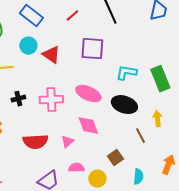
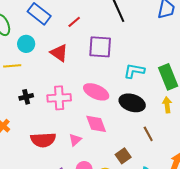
red line: (72, 16) -> (74, 22), moved
cyan circle: (28, 46) -> (26, 44), moved
yellow arrow: (157, 119) -> (167, 105), moved

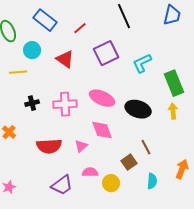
purple square: (100, 47) -> (106, 53), turned -30
cyan L-shape: (134, 71) -> (142, 63), moved, turned -35
brown line: (148, 134) -> (146, 147), moved

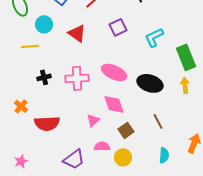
purple square: (106, 53) -> (118, 27), size x0.7
red semicircle: (49, 146) -> (47, 123), moved
brown square: (129, 162) -> (126, 130), moved

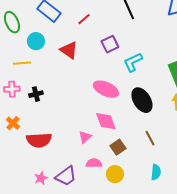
cyan L-shape: (154, 37) -> (133, 62), moved
pink cross: (77, 78) -> (12, 89), moved, size x0.7
black ellipse: (150, 83) -> (142, 100), turned 40
pink star: (21, 161) -> (41, 178), moved

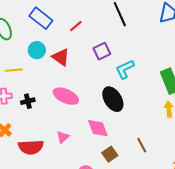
cyan circle: (36, 41) -> (37, 50), moved
pink ellipse: (106, 89) -> (66, 96), moved
black ellipse: (142, 100) -> (113, 99), moved
pink triangle: (85, 137) -> (63, 137), moved

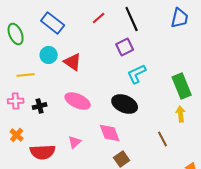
red line: (76, 26) -> (99, 18), moved
purple square: (102, 51) -> (125, 47), moved
black ellipse: (113, 99) -> (125, 104), turned -35
brown line: (142, 145) -> (163, 139), moved

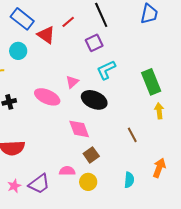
red line: (99, 18) -> (68, 22), moved
red triangle: (73, 62) -> (46, 35), moved
yellow arrow: (181, 114) -> (159, 111), moved
pink triangle: (75, 142) -> (72, 82), moved

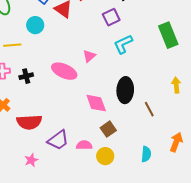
green rectangle: (151, 82) -> (168, 35), moved
black ellipse: (94, 100) -> (125, 90), moved, turned 70
purple trapezoid: (39, 184) -> (58, 140), moved

